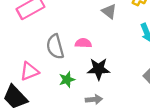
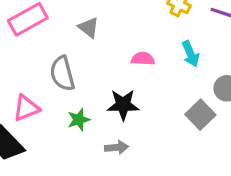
gray triangle: (109, 11) -> (89, 28), moved
pink semicircle: (83, 43) -> (143, 59), moved

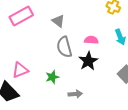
gray semicircle: (62, 74) -> (64, 47), moved
black star: (123, 105) -> (88, 61), moved, turned -30

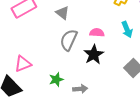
gray semicircle: (64, 47) -> (69, 40), turned 40
green star: (52, 77) -> (56, 79), moved

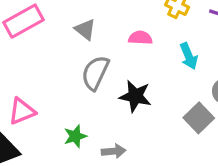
pink semicircle: (97, 33) -> (140, 38), moved
black star: (94, 54) -> (135, 96), turned -30

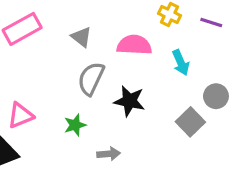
pink semicircle: (140, 38) -> (134, 45), size x1.5
green star: (75, 136) -> (75, 125), moved

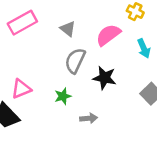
pink semicircle: (134, 45) -> (108, 35), turned -40

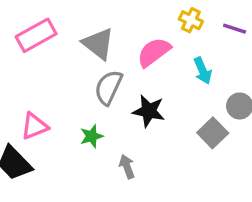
gray triangle: (68, 29) -> (98, 44), size x1.5
gray arrow: (89, 118) -> (127, 167), turned -105

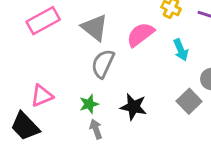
black star: (149, 111) -> (133, 107), moved
gray arrow: (127, 167) -> (96, 129), moved

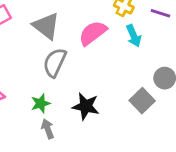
cyan arrow: (181, 50) -> (134, 36), moved

